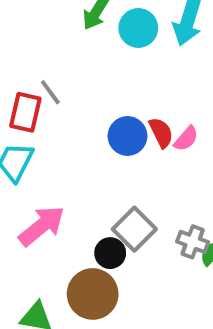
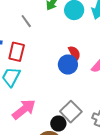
gray line: (50, 92) -> (26, 21), moved
red semicircle: (161, 133) -> (74, 53), moved

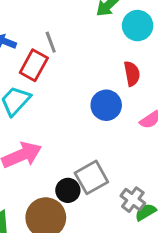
gray line: (26, 21) -> (51, 42), moved
red semicircle: (74, 53) -> (132, 74), moved

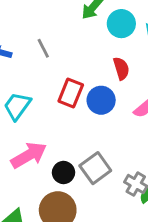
red rectangle: (34, 65) -> (71, 93), moved
black circle: (68, 190) -> (63, 173), moved

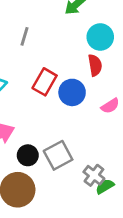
cyan circle: (121, 24) -> (100, 37), moved
gray line: (43, 48) -> (25, 36), turned 36

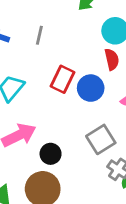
gray square: (58, 155) -> (101, 139), moved

